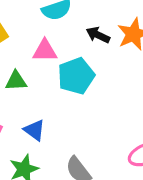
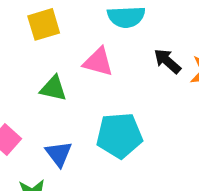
cyan pentagon: (76, 76) -> (119, 135), moved

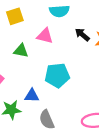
blue triangle: (59, 154) -> (32, 96), moved, turned -49

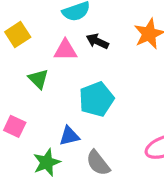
black arrow: (82, 35) -> (97, 41), moved
green triangle: (21, 51) -> (38, 79), turned 49

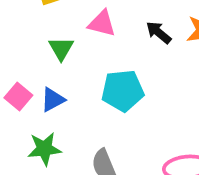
black arrow: (97, 41) -> (159, 33), moved
blue triangle: (69, 136) -> (53, 100), moved, turned -30

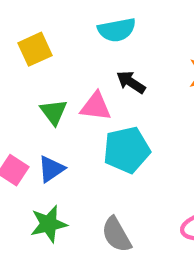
pink triangle: (102, 23) -> (96, 106), moved
black arrow: (159, 33) -> (131, 82), moved

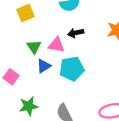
black arrow: (131, 82) -> (76, 33), turned -48
blue triangle: (51, 169) -> (44, 66), moved

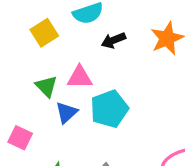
yellow square: (26, 13) -> (44, 33), moved
black arrow: (76, 33) -> (113, 40), moved

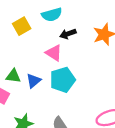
pink triangle: (80, 77) -> (54, 53), moved, turned 30
green triangle: (46, 86) -> (13, 76), moved, turned -42

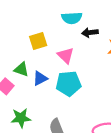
yellow square: (22, 26) -> (38, 41), moved
black arrow: (68, 34) -> (90, 33), moved

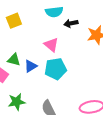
yellow square: (38, 41) -> (14, 21), moved

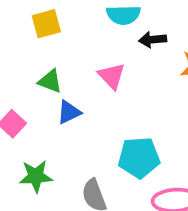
green triangle: (14, 60) -> (50, 81), moved
cyan pentagon: (56, 69) -> (139, 158), moved

